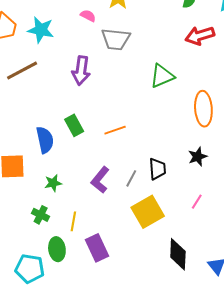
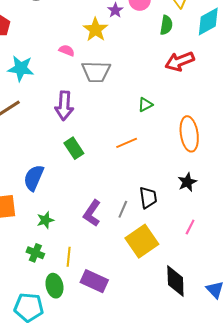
green triangle: (162, 76) -> (145, 105), size x0.6
green rectangle: (74, 125) -> (74, 148), moved
orange line: (115, 130) -> (127, 143), moved
blue semicircle: (45, 140) -> (34, 178), turned -140
purple rectangle: (97, 248) -> (94, 281), turned -36

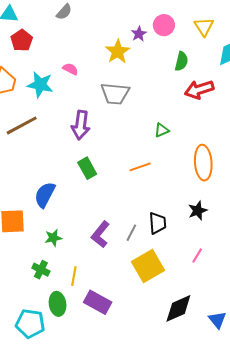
green semicircle: (166, 25) -> (181, 61), moved
pink semicircle: (67, 50) -> (70, 69), moved
black diamond: (175, 281) -> (178, 308), turned 64

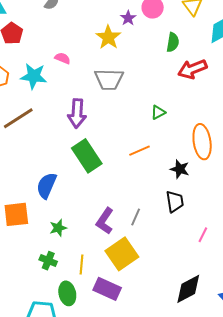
green rectangle: (87, 168) -> (87, 156), size x1.5
black star: (198, 211) -> (180, 169), moved, turned -30
black trapezoid: (158, 223) -> (175, 201), moved
yellow square: (148, 266) -> (122, 254), moved

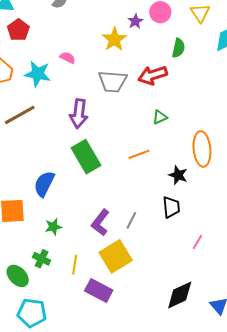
red arrow: (192, 69) -> (153, 75), moved
green ellipse: (67, 293) -> (18, 276), moved, turned -35

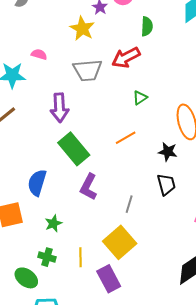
purple L-shape: (100, 222) -> (89, 187), moved
purple rectangle: (99, 290) -> (109, 279), turned 44

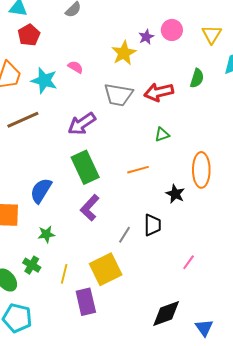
green semicircle: (147, 26) -> (197, 78), moved
purple arrow: (60, 108) -> (82, 124), turned 44
black trapezoid: (166, 184) -> (153, 225), moved

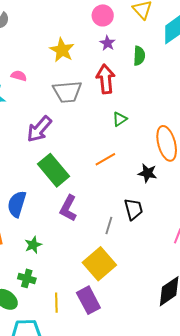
purple star: (146, 37) -> (108, 43), moved
red arrow: (159, 92) -> (106, 79), turned 112
yellow line: (64, 274) -> (56, 303), moved

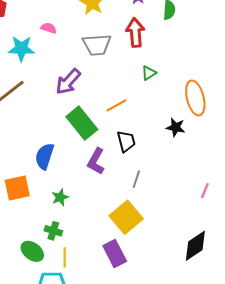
orange line: (105, 159) -> (116, 105), moved
black trapezoid: (133, 209) -> (126, 141), moved
yellow line: (56, 303) -> (65, 257), moved

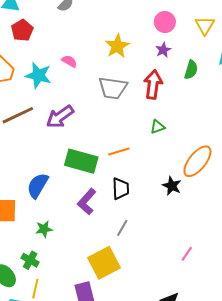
purple arrow: (68, 82) -> (60, 117), moved
orange ellipse: (195, 98) -> (197, 161), turned 40
green rectangle: (82, 123) -> (81, 161), turned -48

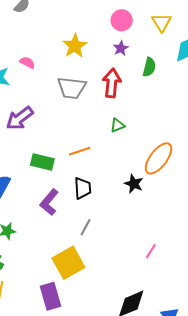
green rectangle: (81, 161) -> (42, 162), size x0.7

